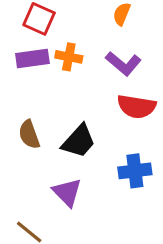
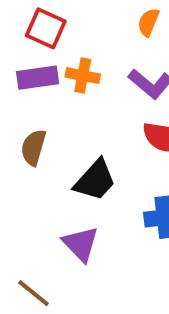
brown semicircle: (29, 135) -> (33, 147), moved, turned 36

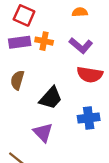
orange semicircle: (148, 22) -> (80, 12), turned 64

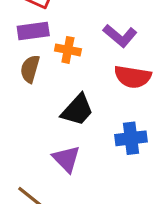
orange cross: (44, 41) -> (68, 50), moved
brown semicircle: (17, 80) -> (30, 69), moved

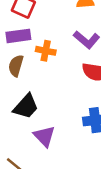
black trapezoid: (77, 110) -> (26, 107), moved

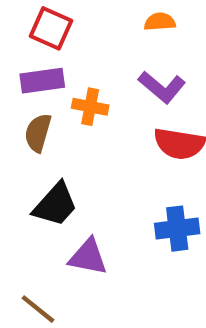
purple triangle: (44, 136) -> (88, 257), turned -35

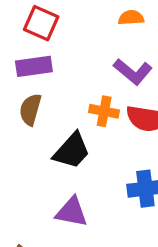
orange cross: (90, 107) -> (104, 111), moved
black trapezoid: (55, 205) -> (72, 151), moved

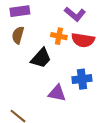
purple triangle: (72, 212) -> (57, 93), moved

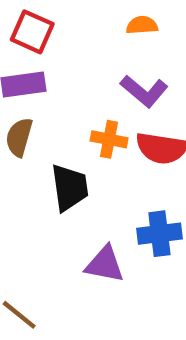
black trapezoid: (41, 58) -> (70, 188), turned -50

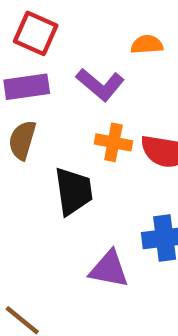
orange semicircle: (142, 25) -> (147, 44), moved
purple L-shape: (144, 91) -> (100, 85), moved

